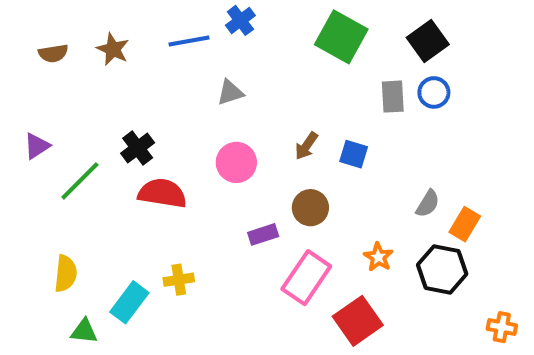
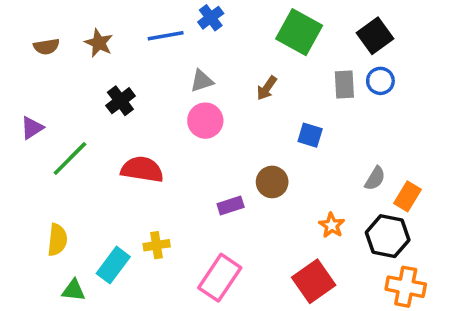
brown arrow: (306, 146) -> (267, 88), moved
black cross: (138, 148) -> (120, 101), moved
pink circle: (236, 162) -> (205, 121), moved
pink rectangle: (306, 278) -> (220, 278), moved
orange cross: (502, 327) -> (406, 287), moved, size x1.5

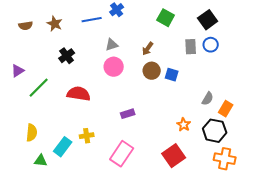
green square: (299, 32) -> (166, 18), size x0.7
brown circle: (272, 182) -> (152, 71), moved

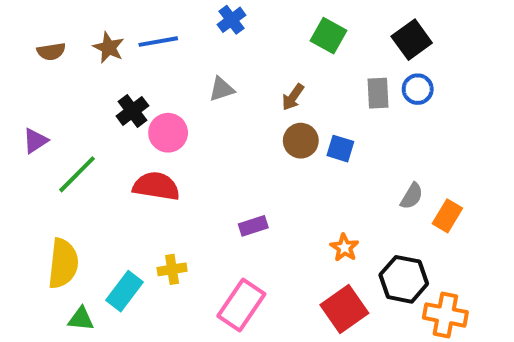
blue line: (92, 20) -> (158, 42), moved
pink circle: (114, 67) -> (168, 133), moved
orange star: (184, 125) -> (344, 248), moved
black hexagon: (215, 131) -> (404, 279), moved
yellow semicircle: (32, 133) -> (63, 263), size x1.4

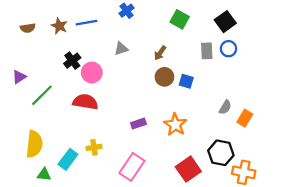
orange star: (344, 248) -> (175, 125), moved, size x1.5

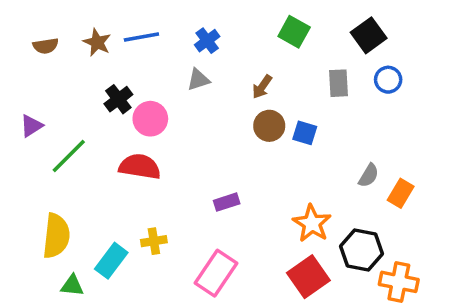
blue cross: (127, 11) -> (207, 41), moved
blue circle: (228, 49) -> (388, 80), moved
orange star: (175, 125) -> (312, 223), moved

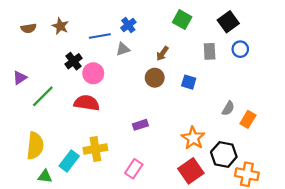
blue line: (141, 37) -> (100, 36), moved
brown circle: (269, 126) -> (155, 78), moved
yellow cross: (154, 241) -> (95, 149), size x1.5
pink rectangle: (216, 273) -> (134, 169), size x0.7

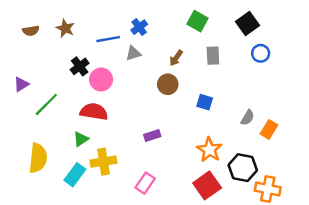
gray rectangle: (210, 51) -> (213, 56), moved
blue square: (189, 82) -> (205, 102), moved
green triangle: (45, 176) -> (81, 139), moved, turned -40

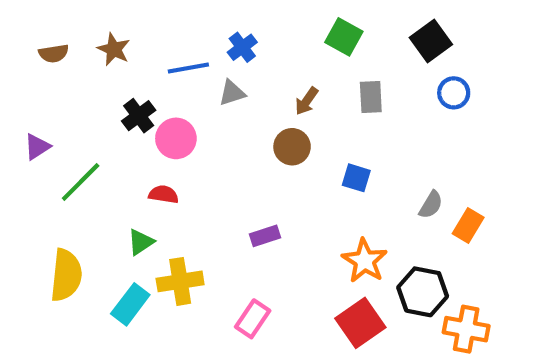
red semicircle: (94, 112) -> (164, 194), size x0.6

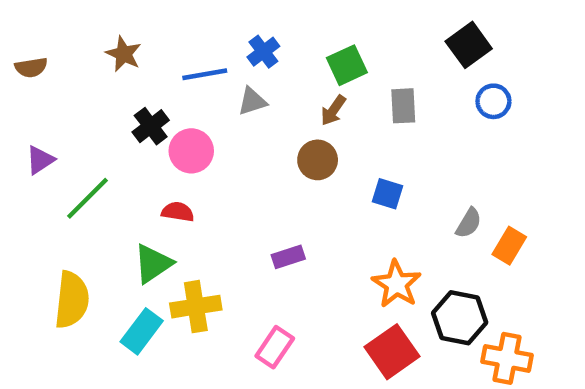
green square: (344, 37) -> (347, 65), moved, turned 36
brown semicircle: (54, 53) -> (31, 67), moved
green triangle: (141, 242) -> (153, 264), size x1.4

